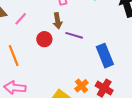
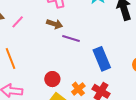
brown arrow: (58, 21) -> (55, 24), turned -63
red circle: (44, 39) -> (52, 79), moved

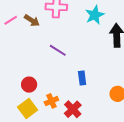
brown arrow: (55, 24) -> (32, 20), moved
blue rectangle: (102, 59) -> (82, 78), size x0.6

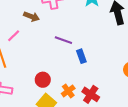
pink line: (11, 20) -> (14, 36), moved
blue rectangle: (82, 78) -> (81, 56), moved

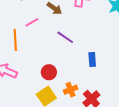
purple line: (63, 40) -> (65, 37), moved

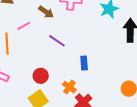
orange cross: (71, 90) -> (69, 87), moved, turned -32

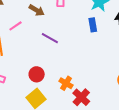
blue rectangle: (84, 63) -> (93, 25), moved

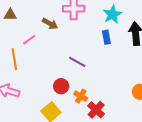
purple line: (50, 38) -> (77, 62), moved
red circle: (37, 74) -> (61, 86), moved

